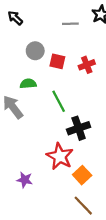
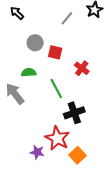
gray line: (70, 24) -> (67, 18), turned -48
red cross: (87, 65) -> (82, 68), moved, turned -32
purple star: (25, 180) -> (37, 152), moved

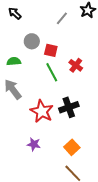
green semicircle: (29, 72) -> (14, 61), moved
green line: (56, 88) -> (52, 72), moved
red star: (57, 138) -> (42, 111), moved

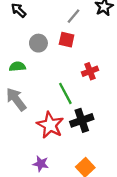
red square: (51, 50) -> (67, 40), moved
red cross: (76, 65) -> (90, 71), turned 32
green line: (52, 72) -> (65, 93), moved

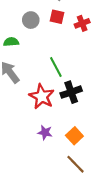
red cross: (90, 71) -> (82, 23), moved
purple star: (41, 164) -> (45, 132), moved

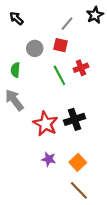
red cross: (82, 23) -> (81, 68), moved
green semicircle: (11, 42) -> (15, 70), turned -80
green line: (56, 67) -> (59, 75), moved

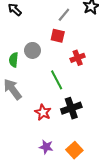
gray circle: (35, 48) -> (32, 50), moved
green line: (59, 75) -> (57, 80), moved
red star: (45, 124) -> (43, 112), size x0.7

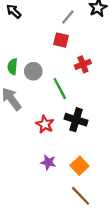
gray circle: (32, 50) -> (33, 71), moved
black cross: (71, 108) -> (76, 120), turned 36

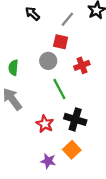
black arrow: (14, 11) -> (32, 14), moved
gray circle: (33, 71) -> (48, 61), moved
orange square: (79, 166) -> (72, 150), moved

